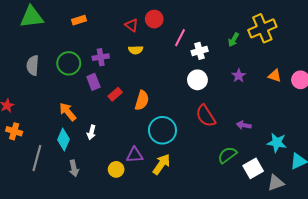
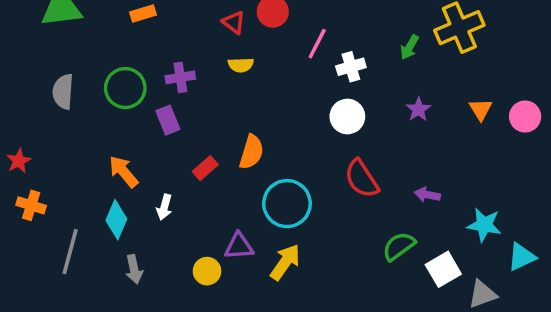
orange triangle: (275, 76) -> (481, 109), turned 40
red rectangle: (115, 94) -> (205, 168), moved

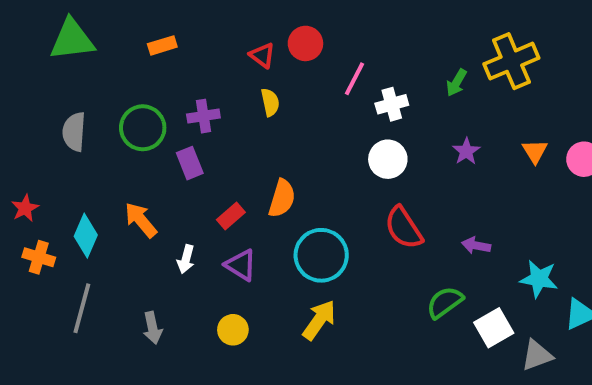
yellow semicircle: (241, 65) -> (270, 102), turned -100
cyan diamond: (116, 220) -> (86, 236), moved
purple triangle: (239, 246) -> (241, 265), moved, turned 36

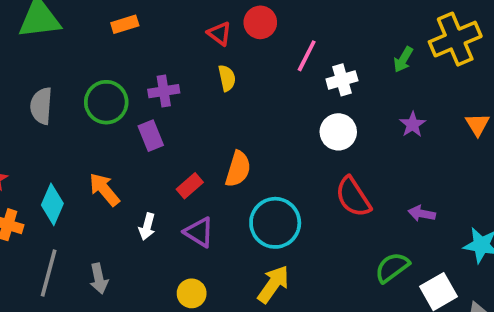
gray arrow: (152, 328) -> (99, 279), moved

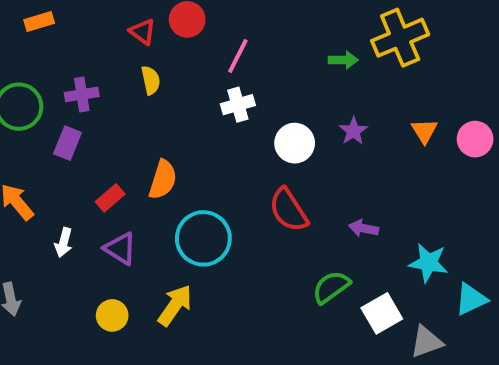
green arrow: (403, 59) -> (343, 60), turned -120
white cross: (342, 80) -> (238, 105), moved
white circle: (338, 132) -> (295, 143), moved
purple rectangle: (151, 136) -> (68, 143), turned 44
yellow arrow: (273, 284) -> (175, 305), moved

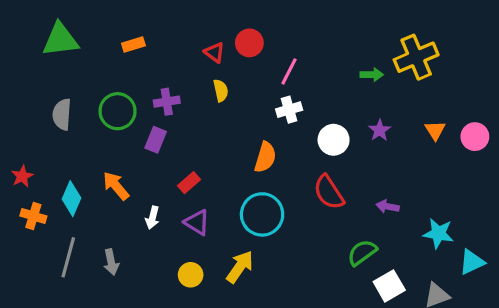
orange semicircle: (163, 180) -> (265, 157), moved
white square: (382, 313) -> (389, 286), moved

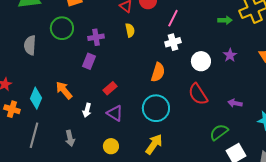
green circle: (118, 111) -> (62, 28), moved
gray arrow: (111, 262) -> (70, 138), moved
yellow arrow: (240, 267) -> (154, 144), moved

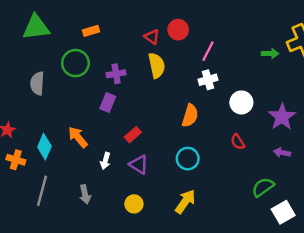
yellow semicircle: (130, 30) -> (157, 65), size x1.5
purple star: (230, 55) -> (282, 117), moved, size x1.6
red semicircle: (198, 94) -> (238, 142), size x0.6
cyan circle: (156, 108) -> (188, 159), size x0.7

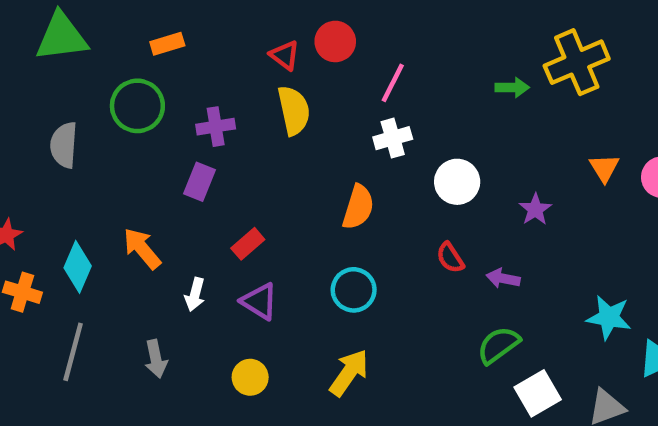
purple star: (282, 117) -> (535, 209), size x0.6
purple arrow: (282, 153) -> (503, 278), moved

